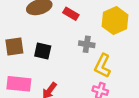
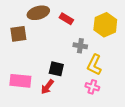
brown square: (14, 47) -> (18, 34), moved
black square: (43, 51) -> (56, 69), moved

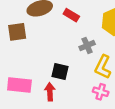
gray cross: (80, 46) -> (87, 45), turned -32
red arrow: (47, 87) -> (50, 92), turned 140

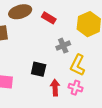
red arrow: (50, 92) -> (55, 88), moved

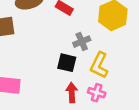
black square: (39, 69) -> (67, 63), moved

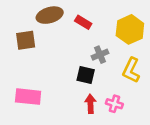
yellow L-shape: (99, 65) -> (131, 70), moved

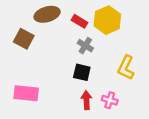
yellow hexagon: (130, 29) -> (107, 20), moved
brown square: (26, 40) -> (24, 39), turned 36
gray cross: (100, 55) -> (85, 46), moved, turned -35

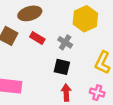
red rectangle: (80, 21) -> (37, 38), moved
pink cross: (110, 100) -> (97, 93), moved

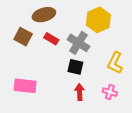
gray cross: (65, 42) -> (78, 43), size x1.5

